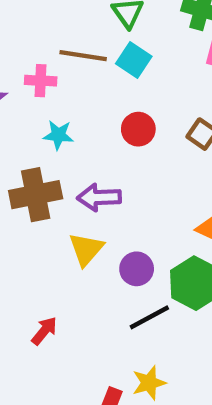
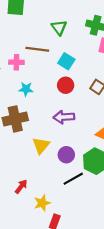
cyan square: (134, 60) -> (66, 61), moved
purple arrow: (99, 197) -> (64, 117), moved
yellow star: (149, 383) -> (42, 203), moved

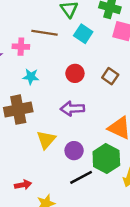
cyan square: (66, 61) -> (83, 34), moved
red arrow: (21, 187) -> (23, 185), turned 40

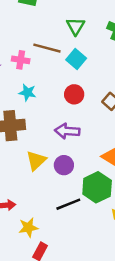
cyan square: (83, 34) -> (76, 59), moved
purple circle: (74, 151) -> (64, 165), moved

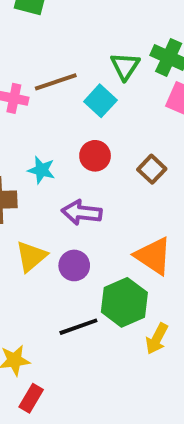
green triangle: (76, 26) -> (125, 66), moved
brown line: (47, 48) -> (56, 82), turned -36
cyan star: (27, 93) -> (41, 170), moved

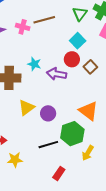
cyan square: (100, 101) -> (78, 41), moved
red circle: (95, 156) -> (72, 59), moved
purple arrow: (82, 213) -> (57, 74), moved
red rectangle: (31, 398) -> (59, 174), moved

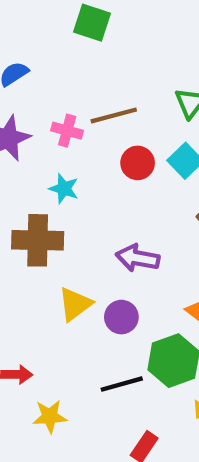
red circle: (72, 59) -> (138, 163), moved
cyan star: (34, 64) -> (64, 189), moved
purple arrow: (57, 74) -> (138, 258), moved

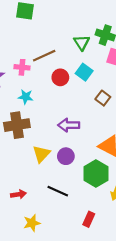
black line: (122, 384) -> (58, 191), moved, turned 50
yellow star: (50, 416) -> (32, 223), moved

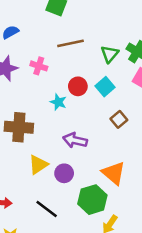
brown line: (44, 56) -> (70, 43), moved
cyan star: (26, 97) -> (58, 102), moved

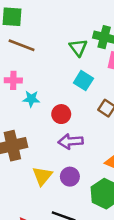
brown line: (70, 43) -> (22, 45), moved, turned 50
red circle: (78, 86) -> (61, 114), moved
cyan star: (58, 102) -> (31, 99), moved

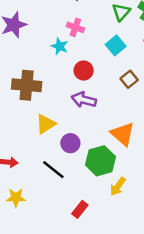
pink cross: (13, 80) -> (75, 27), moved
purple circle: (70, 177) -> (70, 143), moved

